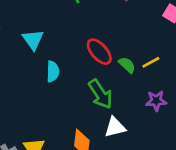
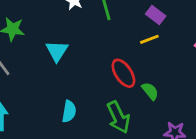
yellow line: (151, 62) -> (149, 39), moved
cyan semicircle: (53, 71) -> (69, 111), moved

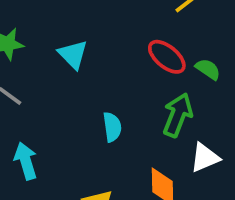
green arrow: (118, 117) -> (178, 115), turned -116

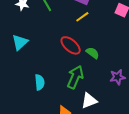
cyan triangle: (73, 55) -> (20, 42), turned 30

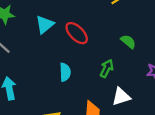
red ellipse: (71, 45) -> (77, 33), moved
green arrow: (75, 77) -> (107, 68), size x0.7

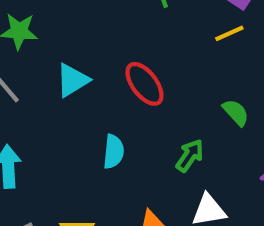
cyan triangle: (45, 25) -> (73, 80), moved

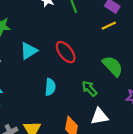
green semicircle: (236, 113) -> (113, 66), size x1.5
green arrow: (190, 156) -> (89, 89), turned -77

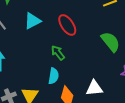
cyan semicircle: (50, 87) -> (53, 76), moved
green arrow: (89, 89) -> (58, 53), moved

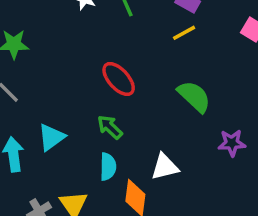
cyan triangle: (33, 21) -> (51, 137), moved
white triangle: (94, 88) -> (165, 167), moved

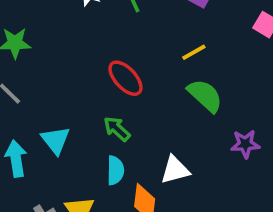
yellow line: (184, 33) -> (194, 52), moved
cyan triangle: (51, 137) -> (56, 140), turned -32

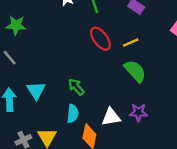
red ellipse: (125, 78) -> (100, 39), moved
purple star: (245, 144) -> (138, 112), moved

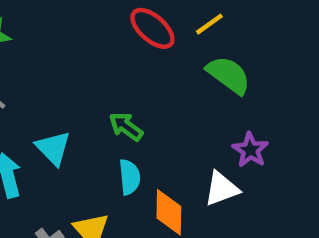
purple star: (138, 112) -> (250, 150), turned -30
white triangle: (111, 117) -> (222, 189), moved

